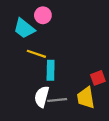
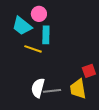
cyan rectangle: (51, 70) -> (46, 35), moved

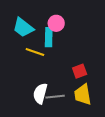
pink circle: (39, 14) -> (56, 23), moved
red square: (89, 71) -> (80, 71), moved

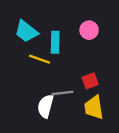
pink circle: (56, 23) -> (89, 30), moved
gray line: (55, 97) -> (62, 93), moved

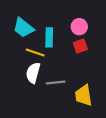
red square: (90, 81) -> (80, 46), moved
white semicircle: (46, 106) -> (33, 73), moved

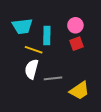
cyan trapezoid: (23, 28) -> (22, 26), turned -45
yellow trapezoid: (84, 95) -> (80, 91), turned -115

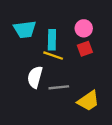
yellow line: (34, 50) -> (53, 56), moved

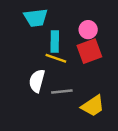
cyan trapezoid: (25, 29) -> (36, 18), moved
red square: (85, 49) -> (89, 51), size x1.5

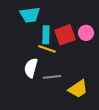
pink circle: (88, 30) -> (86, 33), moved
red square: (89, 51) -> (65, 35), moved

